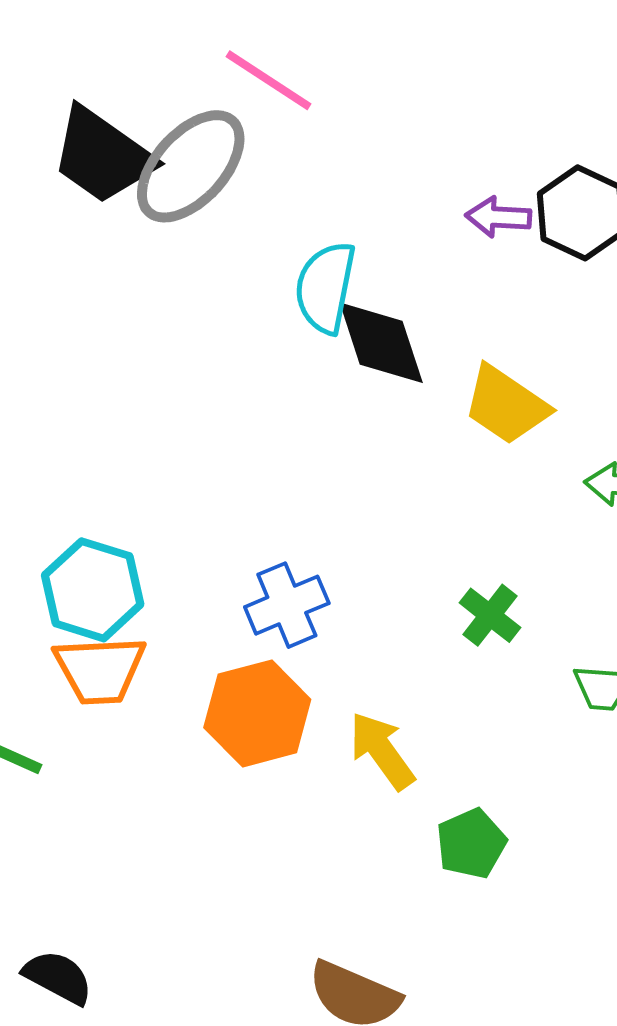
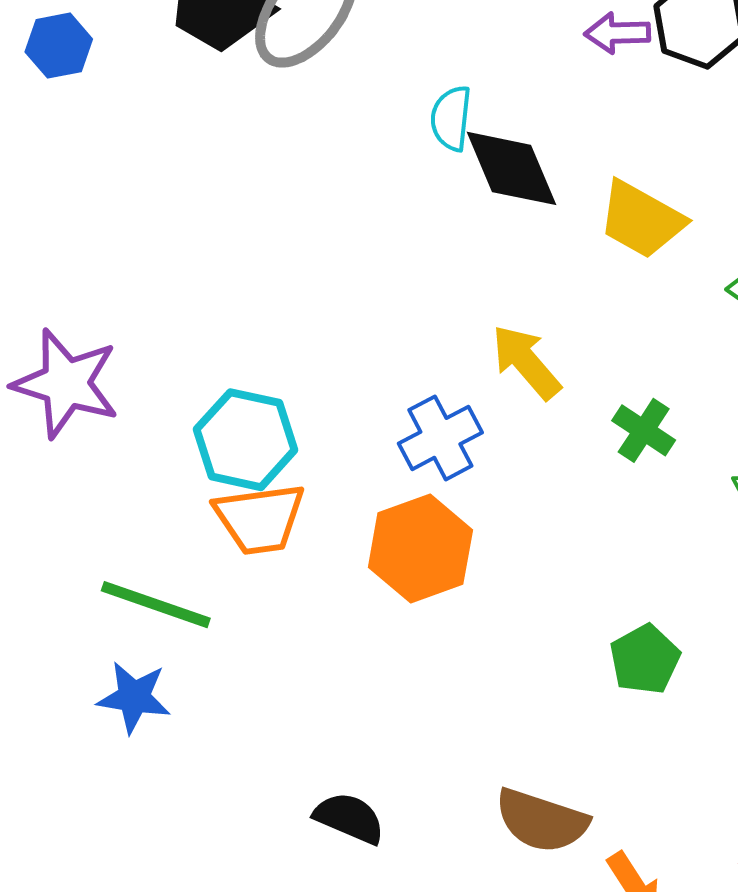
cyan semicircle: (325, 287) -> (451, 118), size x0.7
yellow arrow: (382, 751) -> (526, 362), moved
black semicircle: (58, 977) -> (349, 818), moved

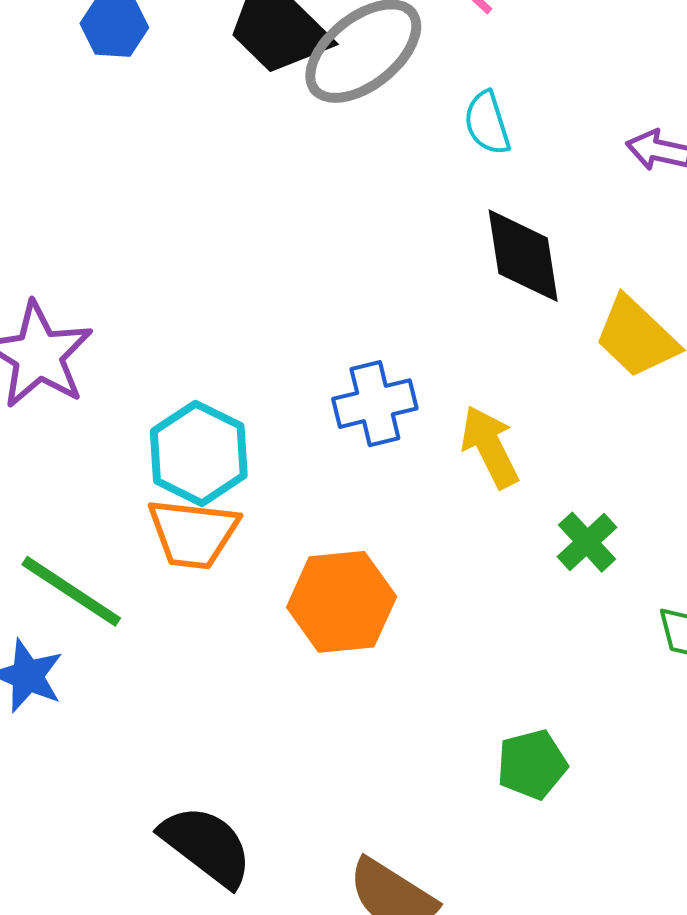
cyan semicircle: (451, 118) -> (487, 123), moved, turned -38
blue cross: (440, 438) -> (375, 404), moved
black semicircle: (349, 818) -> (207, 846), size x1.4

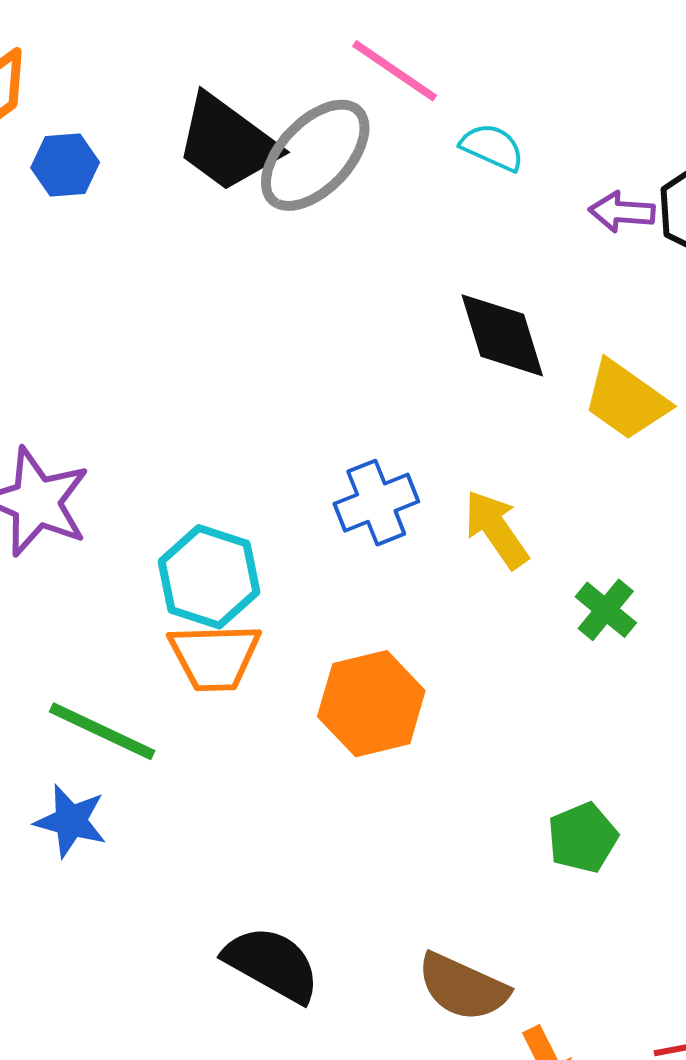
cyan semicircle: (487, 123) -> (492, 147), moved, turned 140

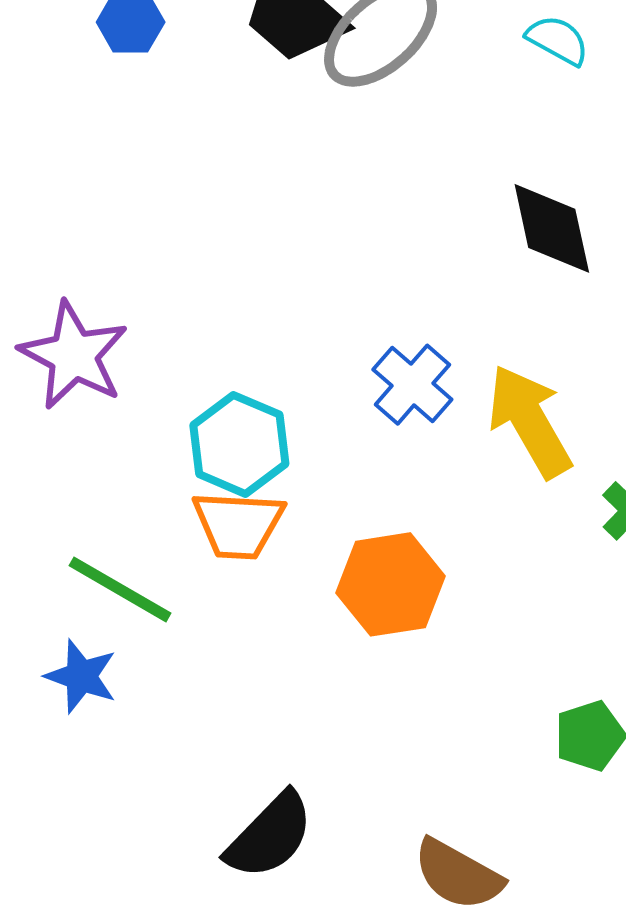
blue cross: (376, 503) -> (412, 385), turned -32
yellow arrow: (496, 529) -> (530, 421), size x1.4
black semicircle: (272, 964) -> (270, 836), turned 100

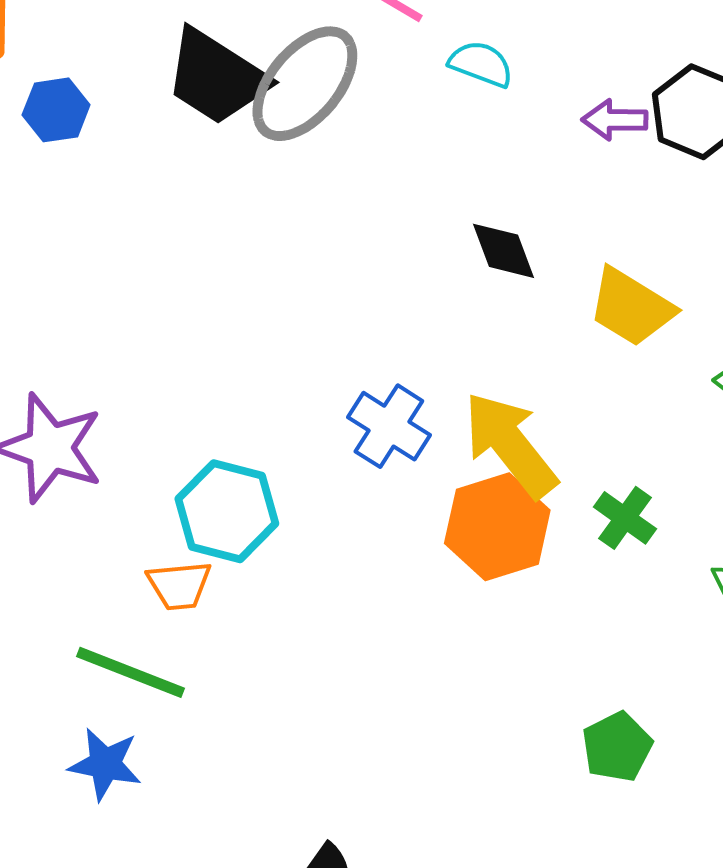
black diamond: (552, 228) -> (503, 251), size x0.7
orange trapezoid: (238, 525) -> (179, 585), moved, size x0.7
orange hexagon: (391, 584) -> (497, 527), moved

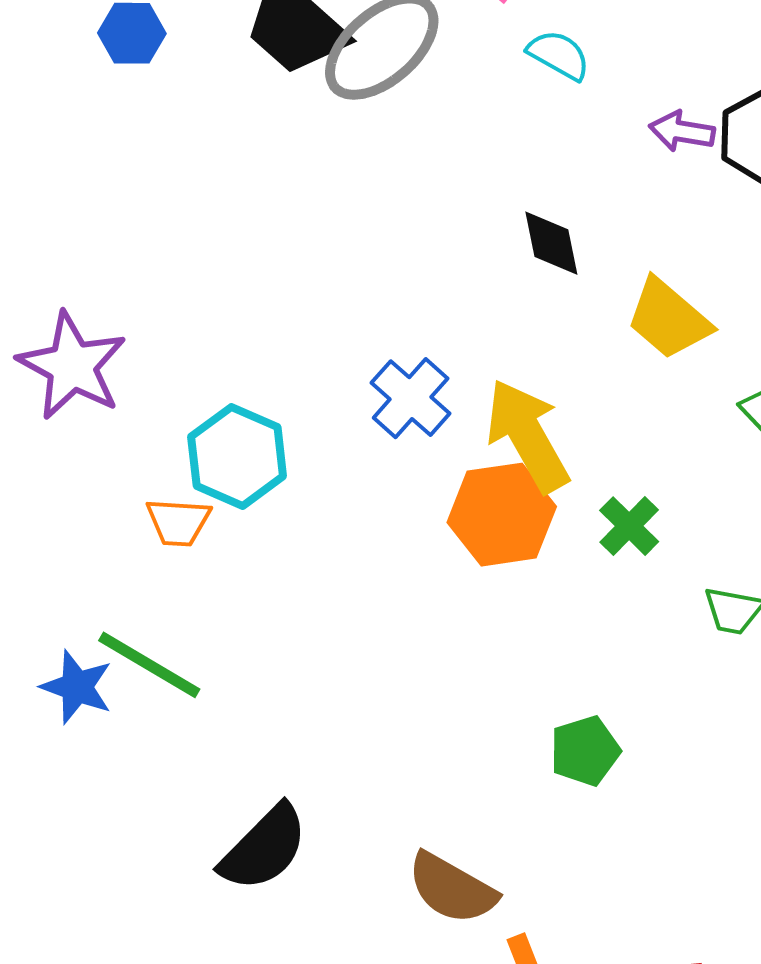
green line: (131, 672) -> (149, 665), moved

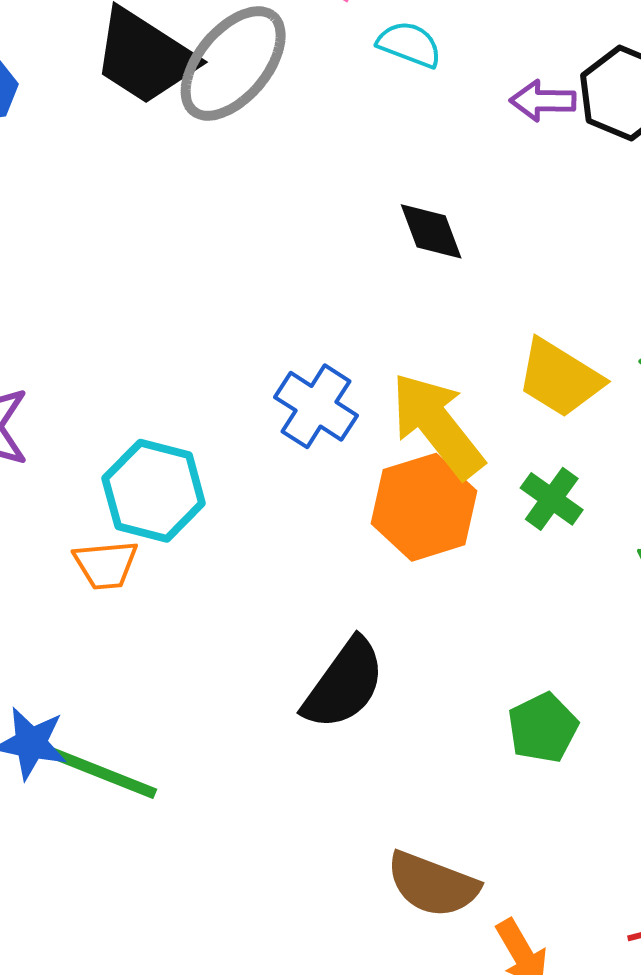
yellow trapezoid: (669, 319) -> (560, 378), moved
green line: (149, 665) -> (103, 773), moved
black semicircle: (264, 848) -> (344, 684), moved

